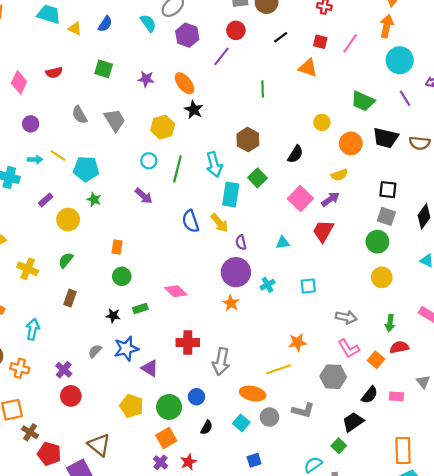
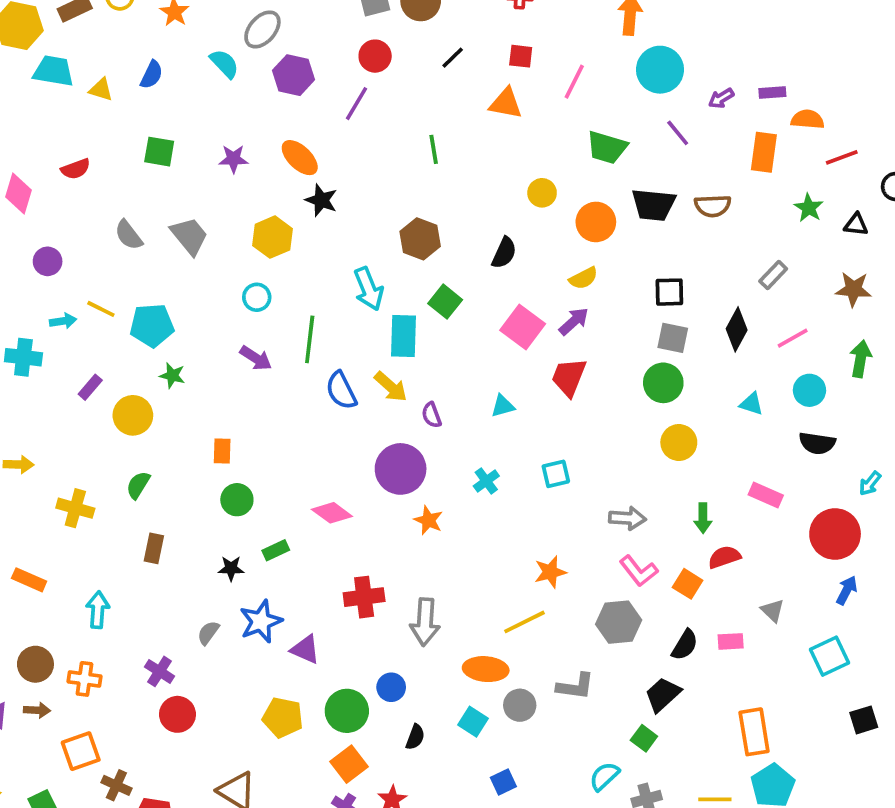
pink line: (350, 43) -> (574, 82), moved
green line: (177, 169) -> (310, 339), moved
purple circle: (236, 272) -> (401, 469), moved

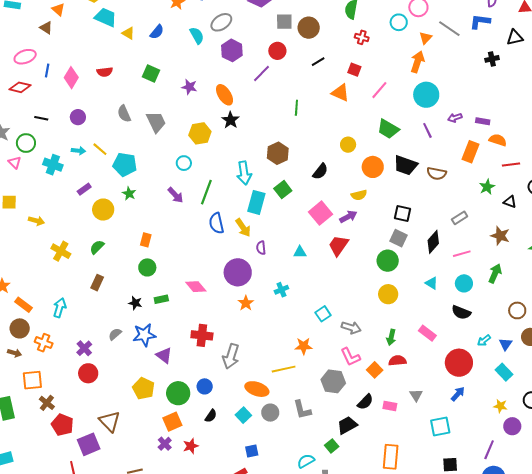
cyan square: (556, 474) -> (323, 314), moved, turned -35
orange rectangle: (29, 580) -> (24, 305), moved
gray L-shape: (575, 686) -> (302, 410), turned 55

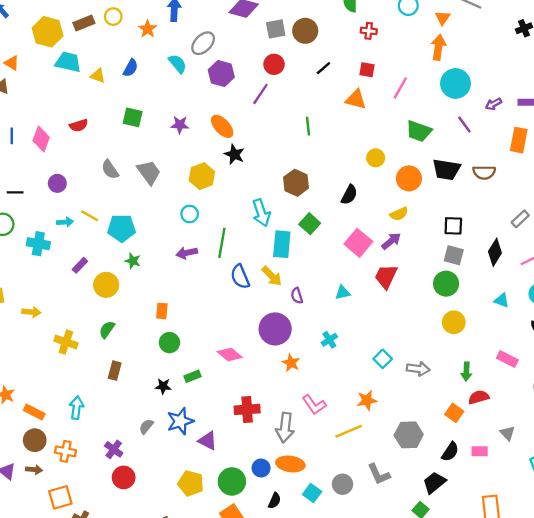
purple arrow: (175, 195) -> (187, 253), turned 132
pink L-shape: (350, 357) -> (314, 405), moved
orange ellipse: (257, 389) -> (290, 464), moved

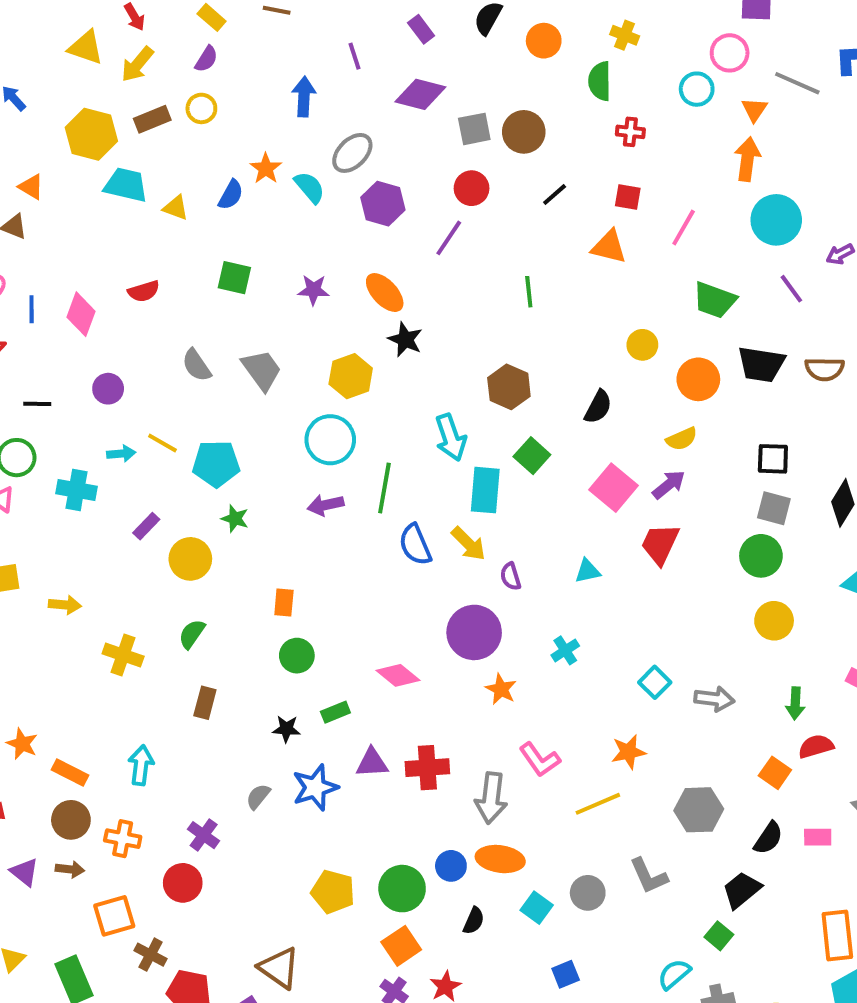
orange star: (148, 29) -> (266, 168), moved
cyan circle: (190, 214) -> (330, 440), size x1.6
purple triangle: (208, 441) -> (372, 763), moved, turned -30
red circle: (124, 477) -> (183, 883), moved

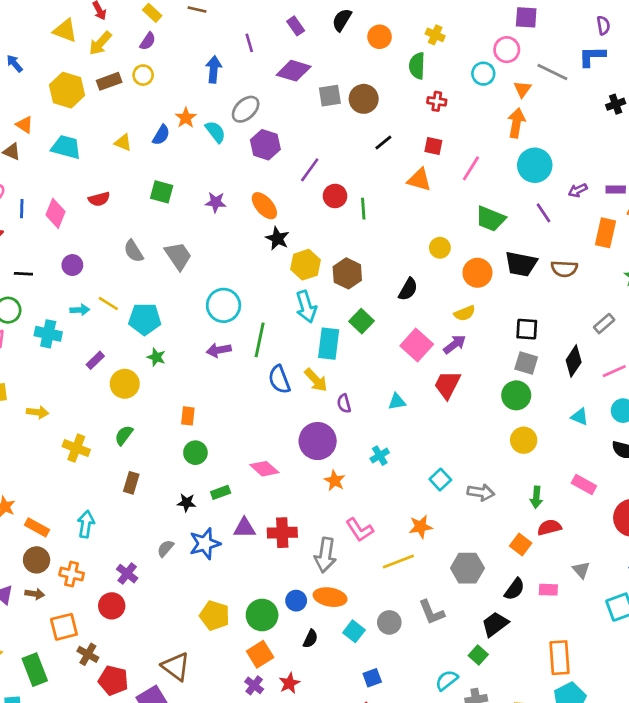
cyan trapezoid: (126, 185) -> (66, 147), moved
red circle: (472, 188) -> (335, 196), moved
yellow hexagon: (351, 376) -> (305, 265), moved

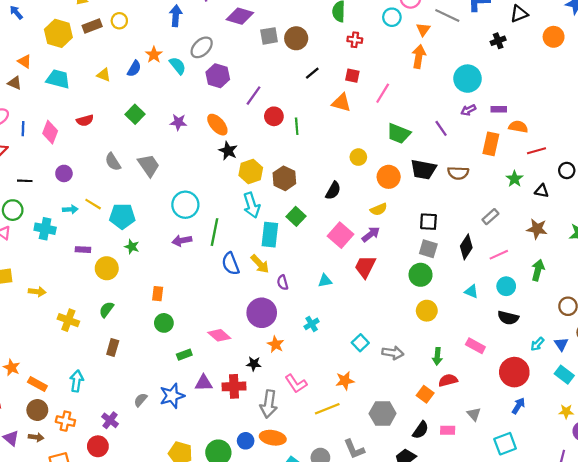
cyan circle: (535, 165) -> (467, 79), moved
green square: (162, 192) -> (135, 114), turned 30
purple rectangle: (95, 360) -> (83, 250), turned 48
black star: (187, 503) -> (254, 364), moved

